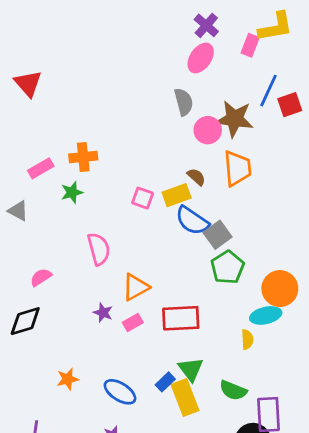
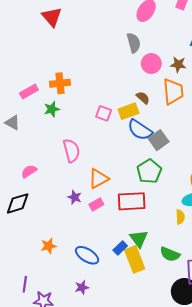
red triangle: (28, 83) -> (52, 17), moved
brown star: (235, 119) -> (178, 65), moved, size x0.6
green pentagon: (227, 267) -> (149, 171), moved

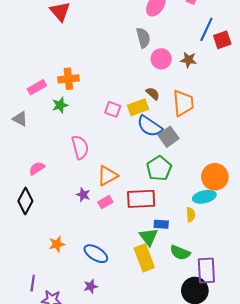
orange trapezoid: (173, 92) -> (183, 103), moved
black diamond: (18, 203) -> (25, 201), turned -45
blue rectangle: (120, 248) -> (161, 224), moved, turned 48

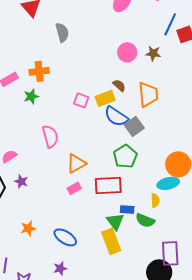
gray semicircle: (143, 38) -> (62, 32), moved
purple star: (83, 195) -> (21, 181), moved
green semicircle: (180, 253) -> (145, 220), moved

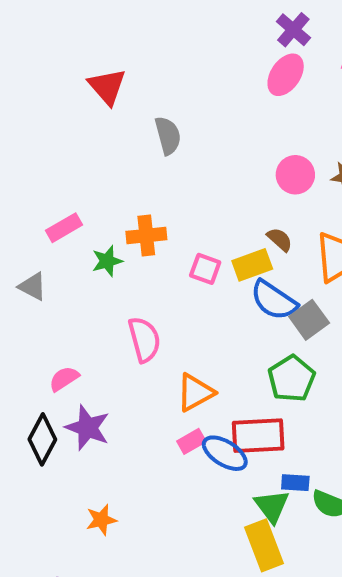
orange cross: (39, 71) -> (146, 236), moved
purple star: (21, 181) -> (88, 428), size x1.6
blue ellipse: (65, 237) -> (225, 453), moved

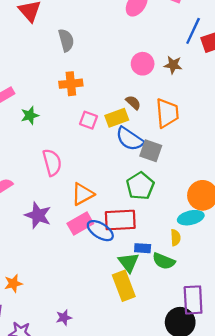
orange cross: (146, 236) -> (71, 84), moved
gray square: (309, 320) -> (151, 151), turned -35
purple star: (88, 428) -> (38, 215), moved
pink rectangle: (191, 441) -> (80, 224), size x1.5
orange star: (101, 520) -> (13, 283), moved

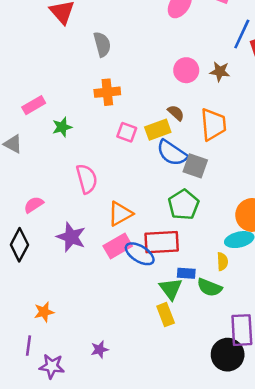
yellow rectangle: (124, 286) -> (166, 315), size x0.7

